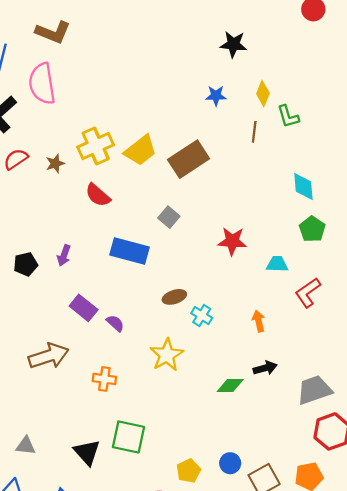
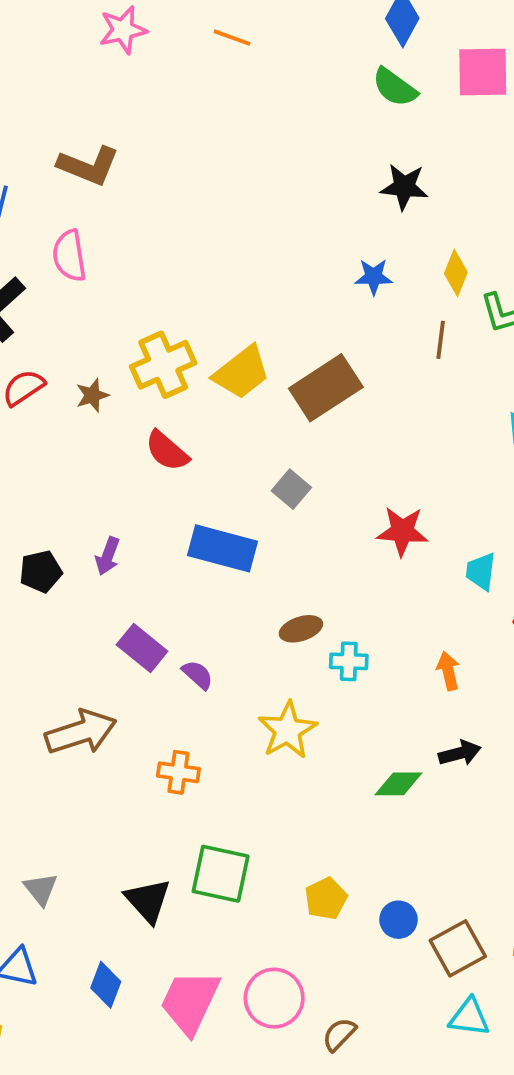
pink semicircle: (42, 84) -> (69, 256), size x0.7
cyan trapezoid: (277, 264) -> (481, 571), turned -85
cyan cross: (202, 316) -> (349, 661), turned -30
gray triangle: (26, 446) -> (41, 889), turned 45
yellow pentagon: (189, 471) -> (326, 899), moved

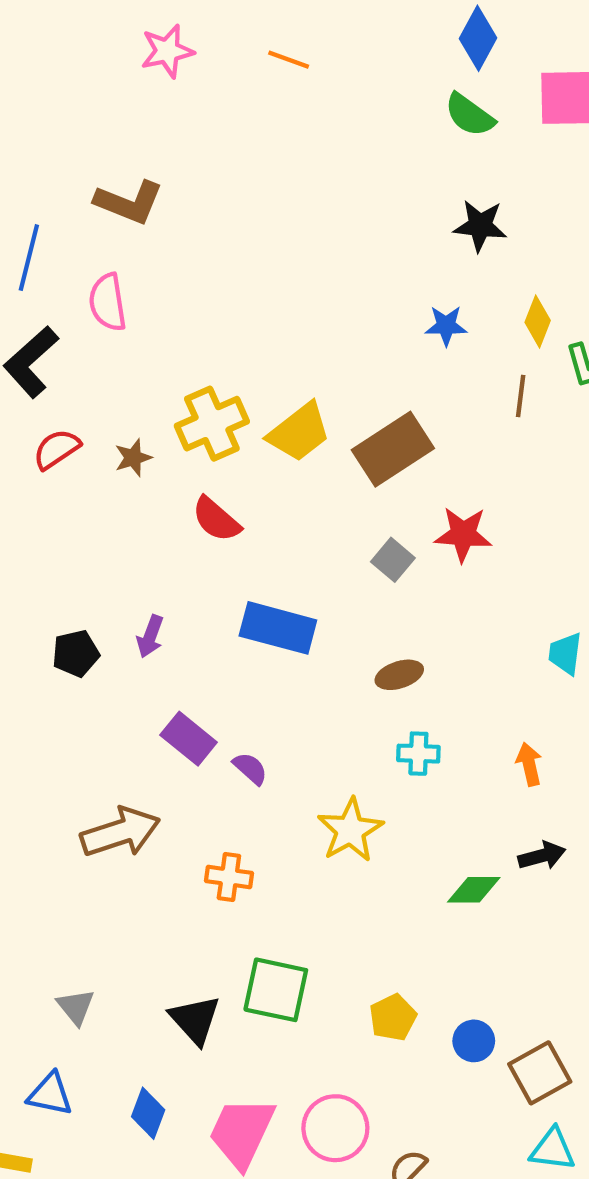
gray square: (291, 489) -> (393, 560), moved
red star: (402, 531) -> (463, 534), moved
brown ellipse: (301, 629) -> (399, 675), moved

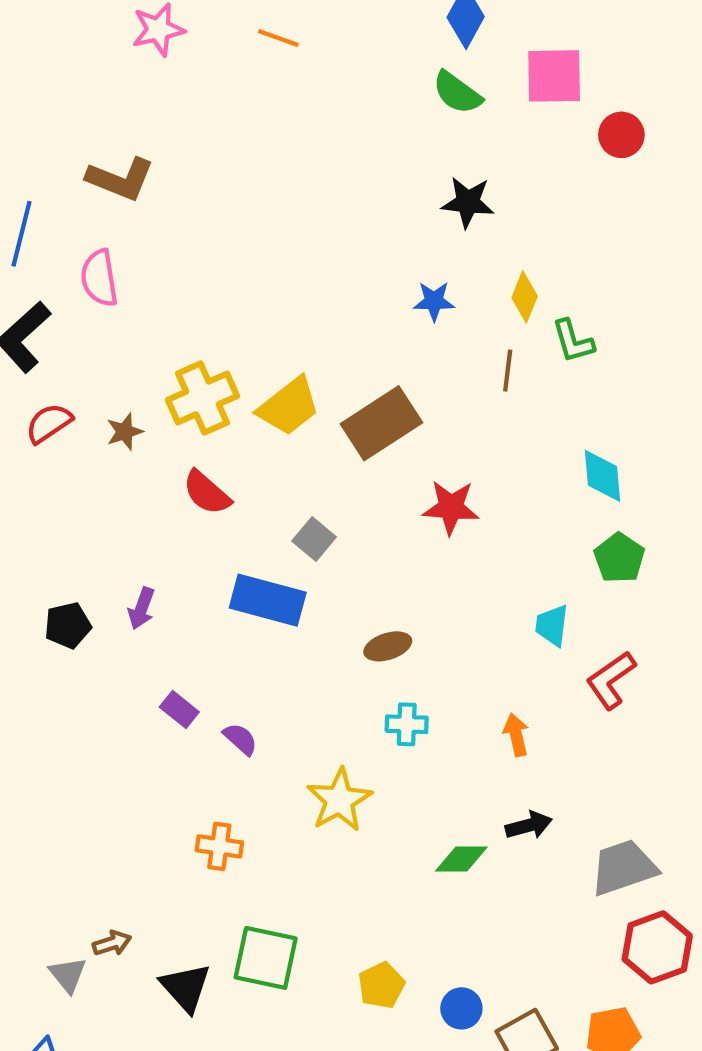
gray square: (393, 560) -> (314, 539), moved
purple rectangle: (189, 739) -> (179, 710), size x0.7
brown arrow: (120, 832) -> (112, 943), moved, size x0.5

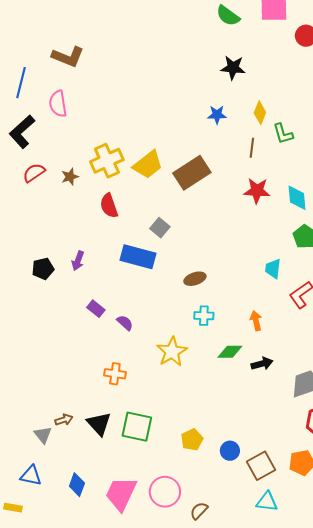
red semicircle: (207, 493) -> (109, 206), turned 30
red star: (451, 507) -> (257, 191), moved
green diamond: (461, 859) -> (230, 352), moved
black triangle: (186, 987) -> (99, 424), moved

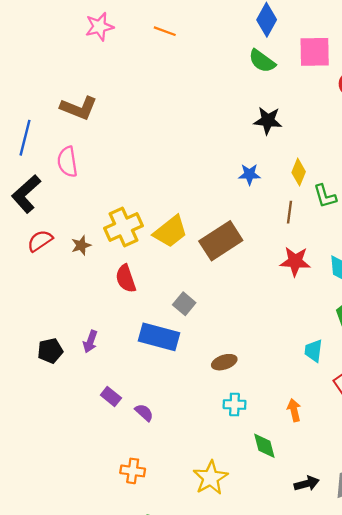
yellow star: (172, 352) -> (211, 478), moved
green diamond: (230, 352) -> (264, 446), turned 75
black arrow: (262, 364) -> (307, 484), moved

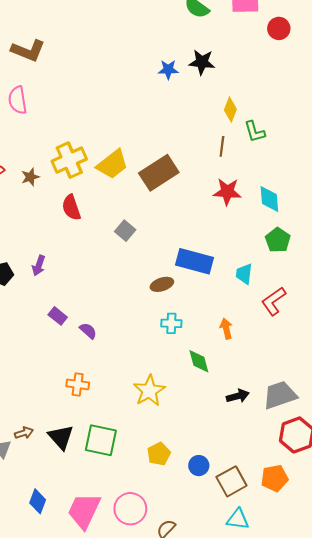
blue star: (249, 174) -> (168, 70), moved
blue rectangle: (159, 337) -> (195, 261), moved

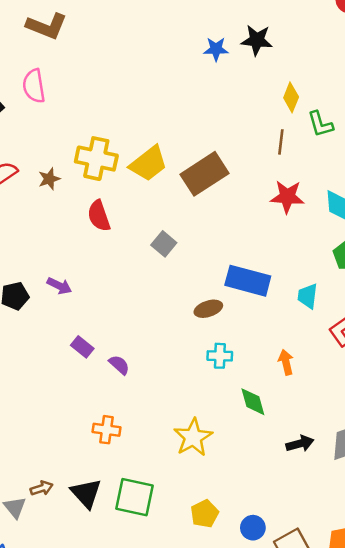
yellow cross: (69, 160) -> (96, 159), turned 36
purple arrow: (39, 265) -> (59, 286), turned -84

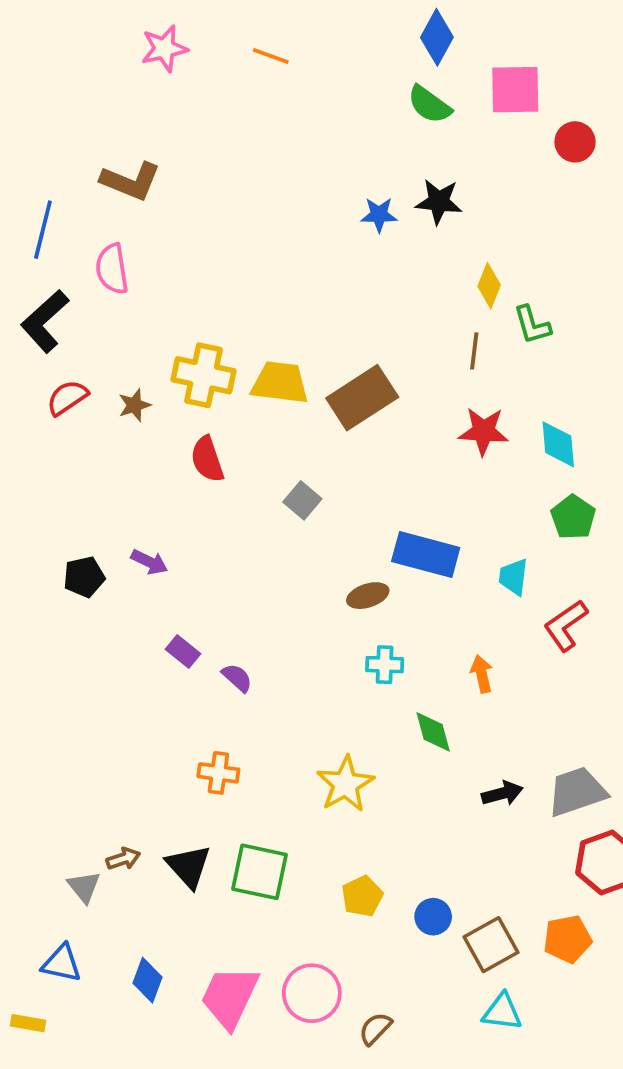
yellow trapezoid: (149, 164) -> (280, 383), turned -135

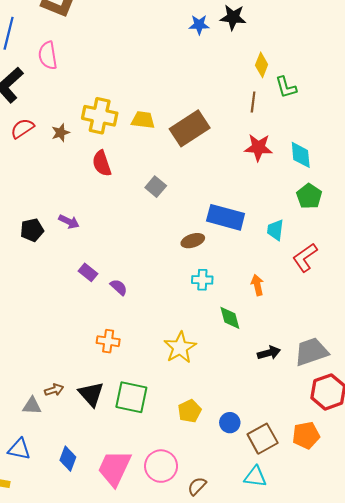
yellow trapezoid: (280, 383) -> (143, 120), size x0.7
gray triangle: (84, 887) -> (32, 406), turned -48
cyan triangle: (502, 1012) -> (255, 477), moved

